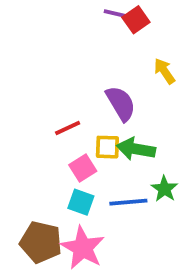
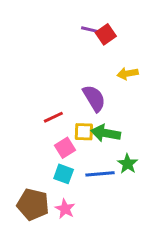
yellow arrow: (164, 71) -> (128, 74), turned -66
pink star: (83, 248) -> (65, 209), size x0.6

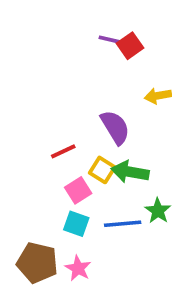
yellow square: (84, 132) -> (102, 170), turned 30

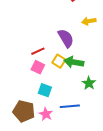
pink square: (78, 190) -> (38, 67), moved, turned -32
blue line: (123, 224) -> (70, 106), moved

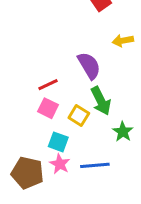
yellow square: (59, 61) -> (79, 116), moved
green arrow: (74, 62) -> (101, 101), turned -126
pink star: (46, 114) -> (60, 164), moved

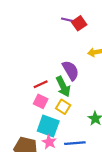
green arrow: (101, 101) -> (63, 86), moved
cyan square: (58, 142) -> (48, 126), size x1.5

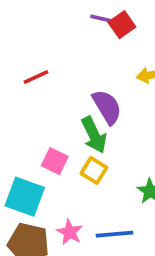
red line: (41, 84) -> (36, 77), moved
cyan square: (48, 126) -> (25, 197), moved

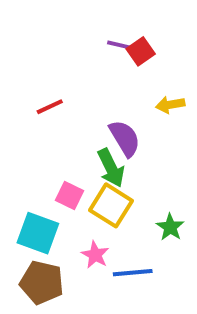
yellow square: (94, 170) -> (111, 205), size x1.5
pink star: (70, 232) -> (95, 255), moved

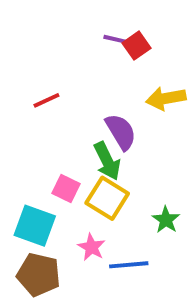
yellow arrow: (170, 105) -> (166, 98), size x1.4

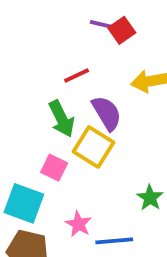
red line: (46, 100) -> (77, 75), moved
green arrow: (107, 161) -> (62, 119), moved
yellow square: (107, 198) -> (94, 147), moved

